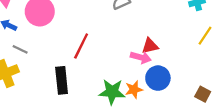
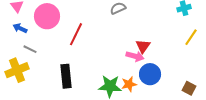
red line: (81, 46) -> (76, 34), moved
red triangle: (150, 46) -> (143, 46), turned -42

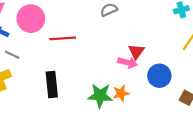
red line: (76, 34) -> (63, 38), turned 60
blue circle: (150, 74) -> (159, 76), moved

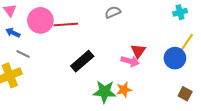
red line: (63, 38) -> (66, 24), moved
blue circle: (159, 76) -> (175, 58), moved
black rectangle: (52, 85) -> (82, 61), moved, turned 55

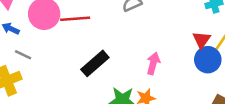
red triangle: (138, 51) -> (202, 40), moved
pink arrow: (130, 61) -> (153, 63), turned -90

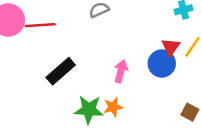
blue circle: (208, 60) -> (162, 64), moved

